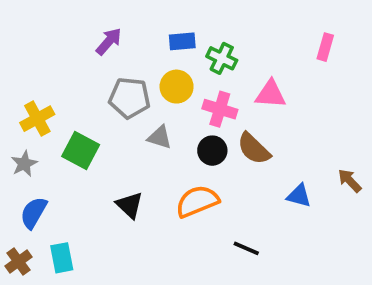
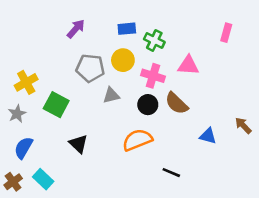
gray triangle: (160, 137) -> (111, 95), turned -30
black triangle: (130, 205) -> (78, 144), moved
cyan rectangle: (62, 258) -> (43, 179), turned -36

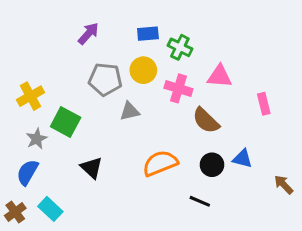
pink rectangle: (226, 33) -> (264, 104), moved, turned -30
black circle: (148, 105) -> (212, 165), moved
gray star: (17, 114) -> (37, 139), moved
brown arrow: (243, 126) -> (284, 185), moved

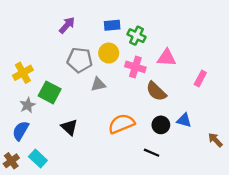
pink rectangle: (264, 104) -> (200, 79), turned 42

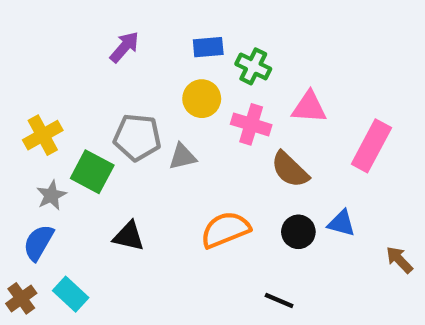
gray pentagon: (80, 60) -> (137, 137), moved
pink rectangle: (200, 79) -> (371, 146), size x1.6
black triangle: (69, 127) -> (129, 236), turned -30
black line: (152, 153) -> (279, 301), moved

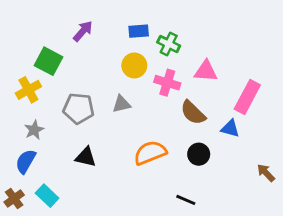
gray pentagon: (137, 137) -> (79, 108), moved
green square: (92, 172) -> (48, 61), moved
blue triangle: (341, 223) -> (230, 128), moved

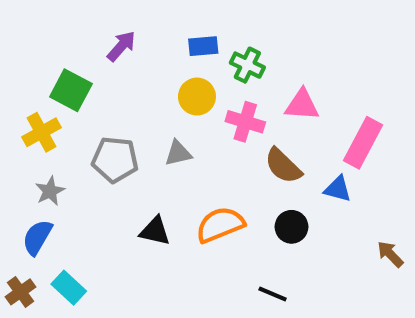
black triangle: (86, 157) -> (155, 231), moved

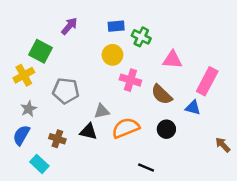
pink cross: (245, 122) -> (130, 80), moved
gray triangle: (178, 153) -> (102, 111), moved
brown cross: (20, 292) -> (57, 139), moved, turned -35
black line: (273, 294) -> (146, 168), moved

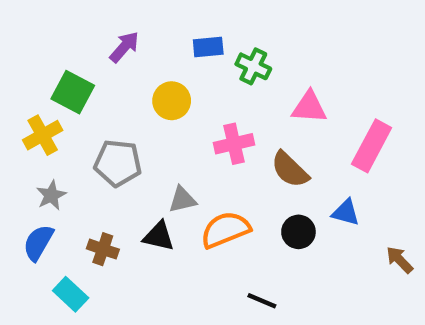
yellow circle: (112, 55) -> (172, 101), moved
pink cross: (130, 80) -> (234, 144), turned -30
blue triangle: (193, 108) -> (346, 213), moved

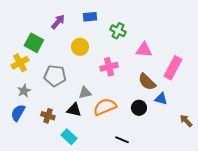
blue rectangle: (208, 47) -> (90, 17), moved
brown semicircle: (290, 170) -> (147, 82), moved
cyan rectangle: (71, 294) -> (69, 137), moved

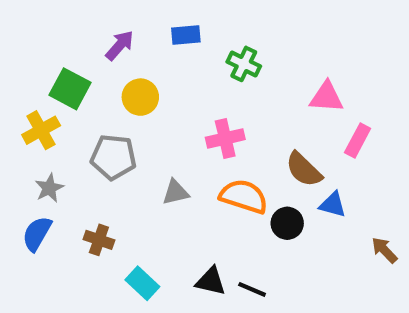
yellow circle: (80, 47) -> (140, 97), moved
pink triangle: (144, 50) -> (327, 97), moved
pink rectangle: (173, 68) -> (358, 141), size x0.7
orange semicircle: (105, 107) -> (244, 196), moved, turned 40
black triangle: (74, 110) -> (211, 281), moved

